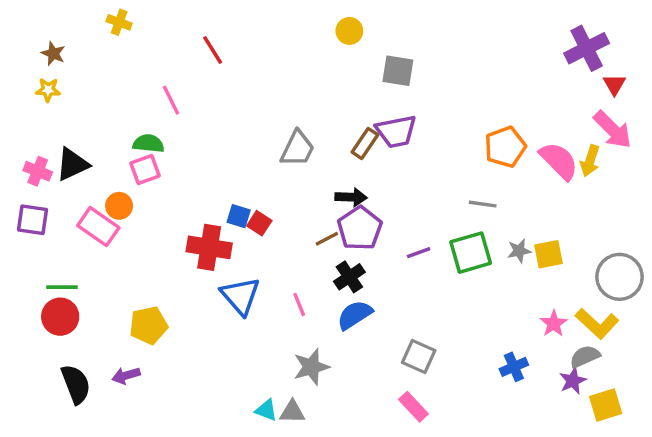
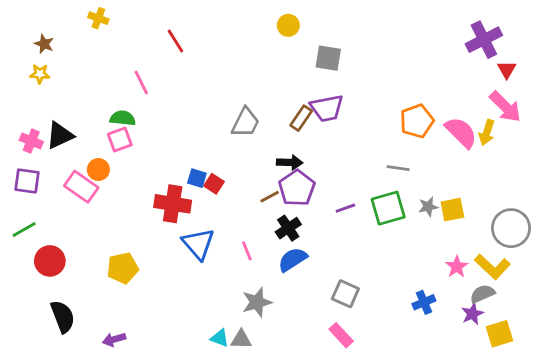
green line: (62, 287) -> (24, 230), moved, turned -30
purple arrow: (126, 376) -> (114, 339), moved

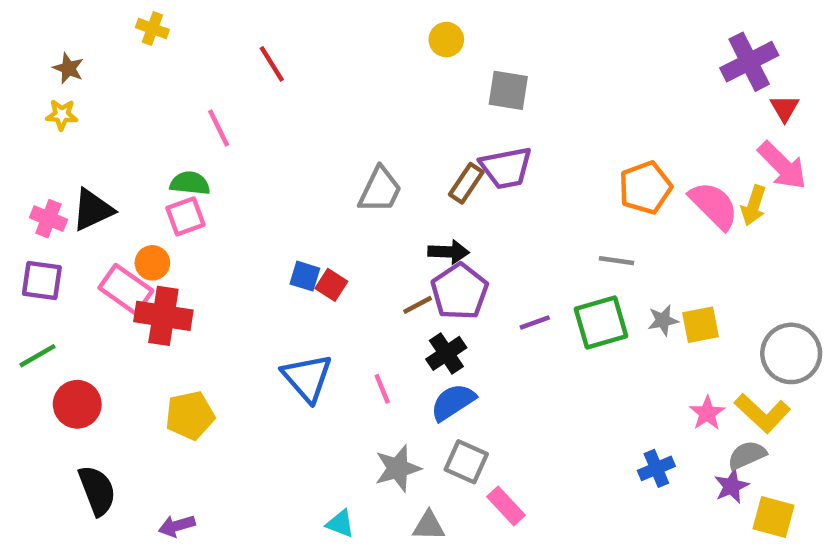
red cross: (173, 204) -> (163, 316), moved
gray square: (345, 294) -> (466, 462), moved
yellow square: (500, 334) -> (773, 517), turned 32
pink rectangle: (341, 335) -> (506, 506), moved
gray triangle: (241, 339) -> (429, 526), moved

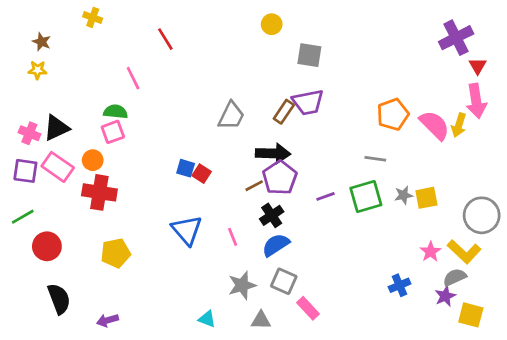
pink arrow: (782, 166) -> (476, 101), turned 36
black arrow: (449, 252) -> (273, 153), size x1.4
pink rectangle: (126, 289) -> (58, 167), moved

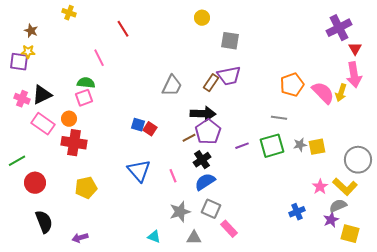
purple square: (25, 171) -> (19, 62), moved

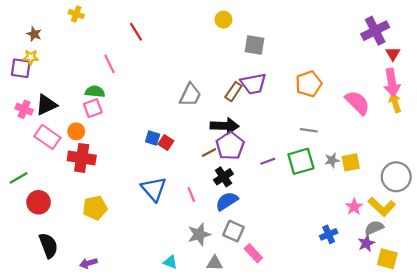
orange pentagon: (292, 85) -> (309, 84), moved
yellow arrow: (341, 93) -> (395, 103), moved, turned 144

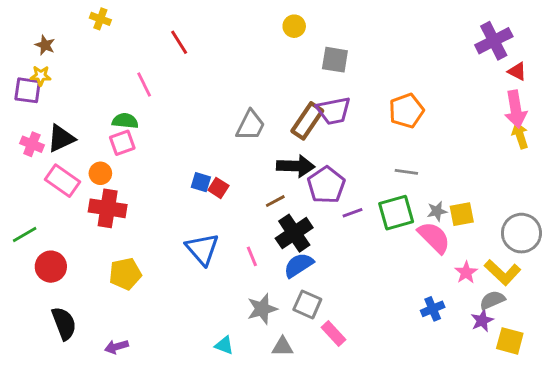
red triangle: (393, 54) -> (517, 71), turned -32
brown rectangle: (233, 92) -> (307, 121), size x1.4
pink semicircle: (357, 103) -> (434, 237), moved
purple pentagon: (230, 146) -> (326, 185), moved
black cross: (223, 177) -> (294, 233), size x1.4

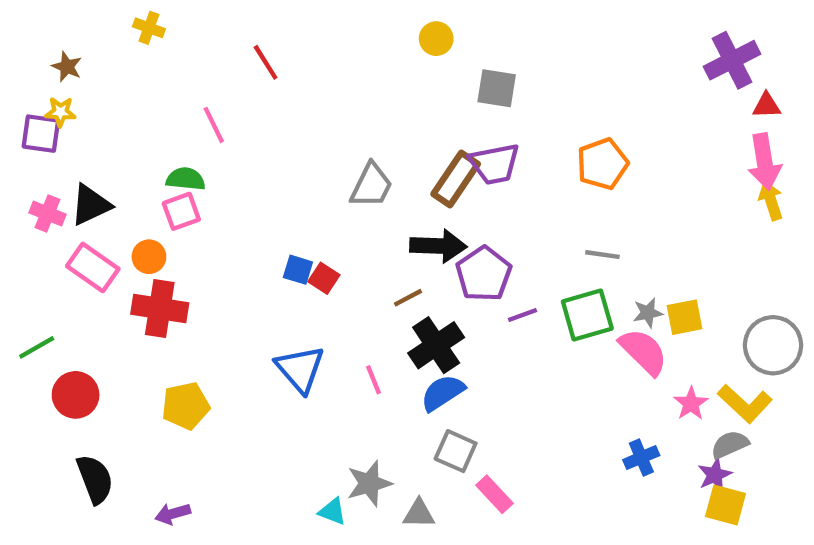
red triangle: (517, 71) -> (767, 106), turned -30
gray star: (262, 309) -> (369, 483), moved
yellow square: (510, 341) -> (726, 505), moved

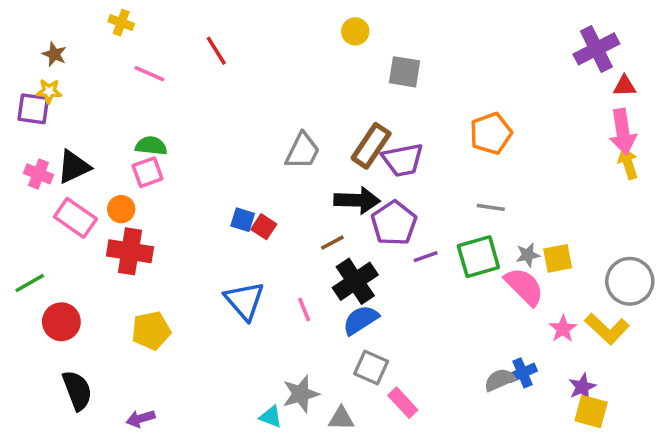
pink line: (214, 125) -> (149, 74), moved, turned -40
purple trapezoid: (494, 164) -> (403, 160), moved
gray semicircle: (730, 445) -> (500, 380), moved

